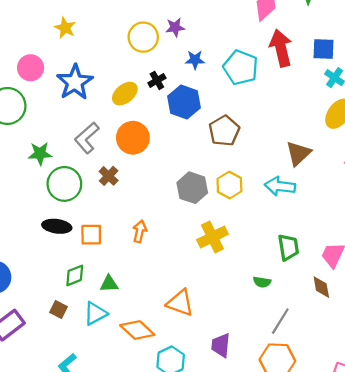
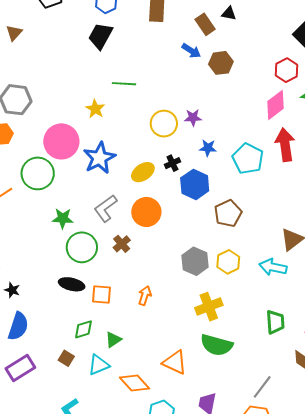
pink circle: (31, 68) -> (61, 141), size x1.5
green semicircle: (262, 282) -> (217, 345), moved, size x2.0
green triangle: (109, 284) -> (113, 340), turned -36

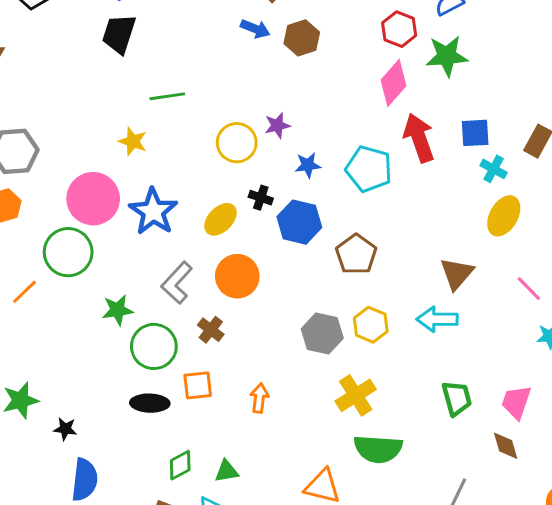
black cross: (172, 163) -> (261, 198), turned -35
orange square: (101, 295) -> (198, 385), moved
green triangle: (113, 340) -> (227, 471), turned 36

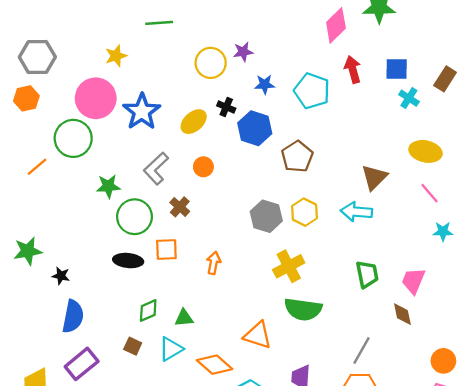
red arrow: (419, 138) -> (353, 69), size x0.7
yellow star: (133, 141) -> (116, 56), moved, turned 30
yellow ellipse: (504, 216) -> (426, 151), moved, turned 68
orange circle: (237, 276) -> (203, 167), size x0.6

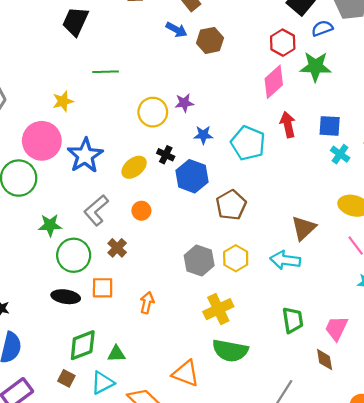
green diamond: (148, 311) -> (83, 345), size x1.4

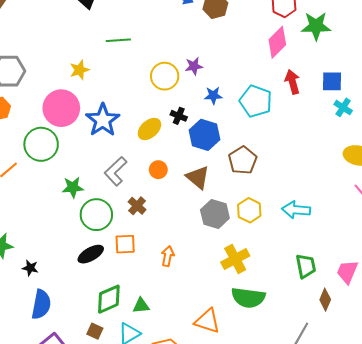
brown triangle: (304, 228) -> (198, 177), moved, turned -35
black ellipse: (66, 297) -> (91, 254), turned -35
brown diamond: (325, 360) -> (325, 300), moved, turned 35

